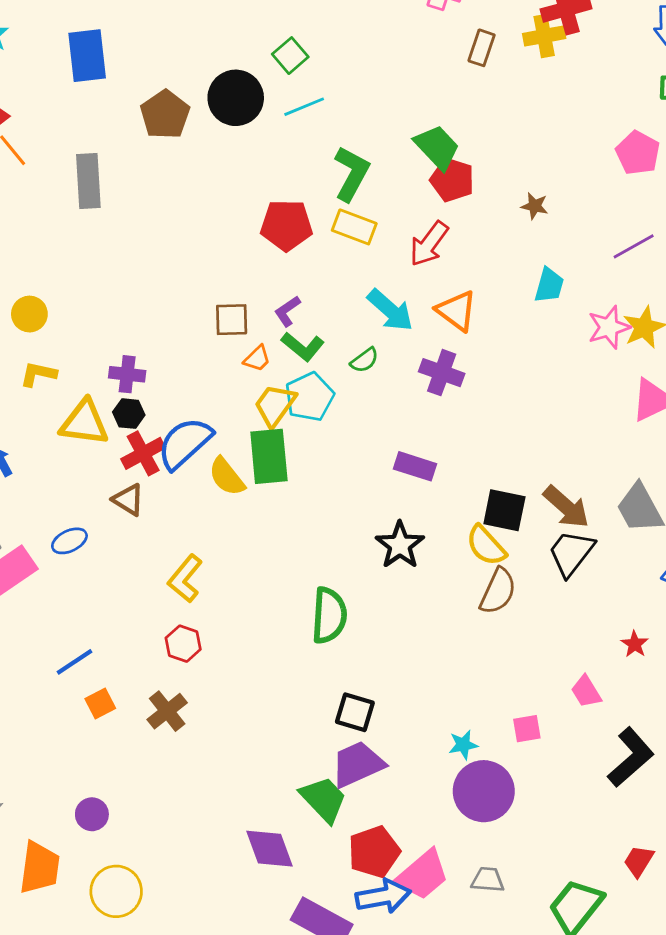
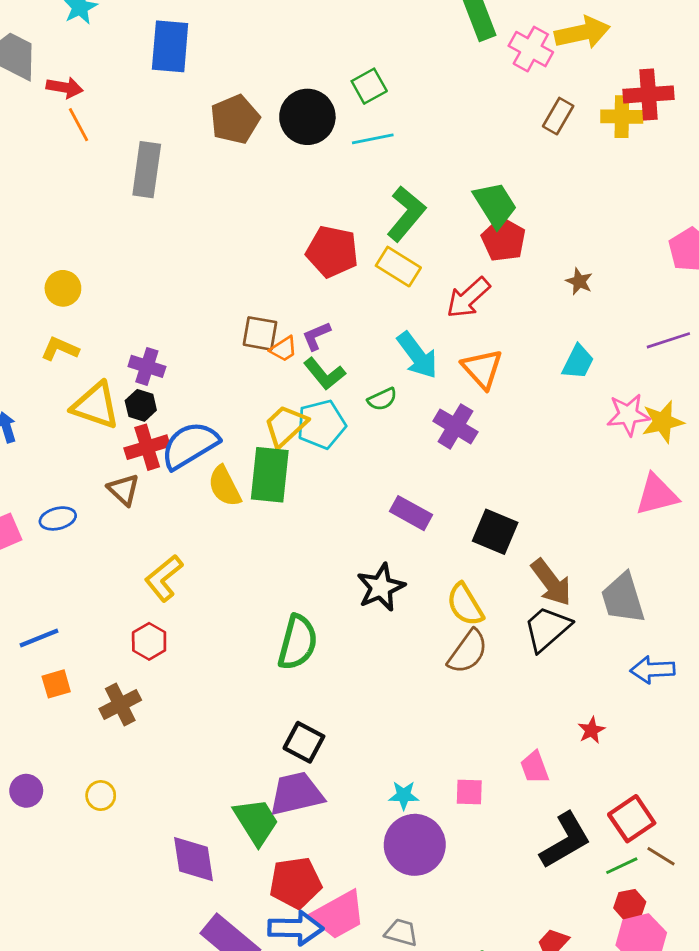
orange trapezoid: (257, 359) -> (284, 349), moved
black square: (504, 510) -> (495, 532), moved
yellow circle: (116, 891) -> (101, 796), moved, size x0.6

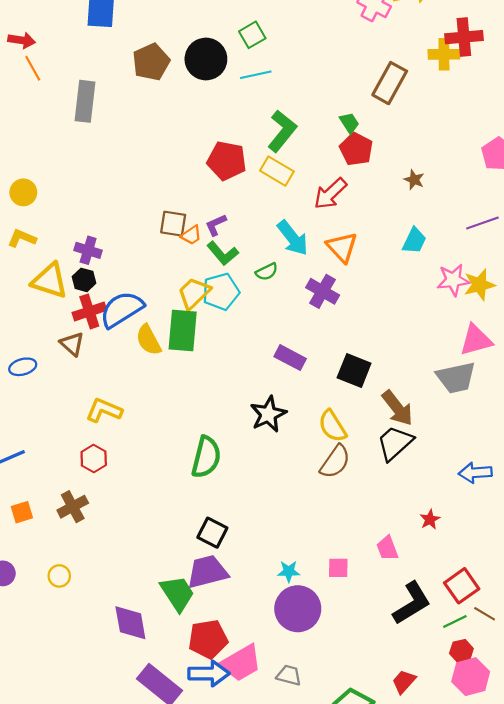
brown rectangle: (558, 116) -> (390, 83), moved, size x1.5
green trapezoid: (495, 205) -> (349, 123), size x0.6
yellow L-shape: (164, 578) -> (104, 410), turned 63
gray trapezoid: (623, 598) -> (456, 378), moved, turned -84
orange square: (56, 684) -> (22, 512), moved

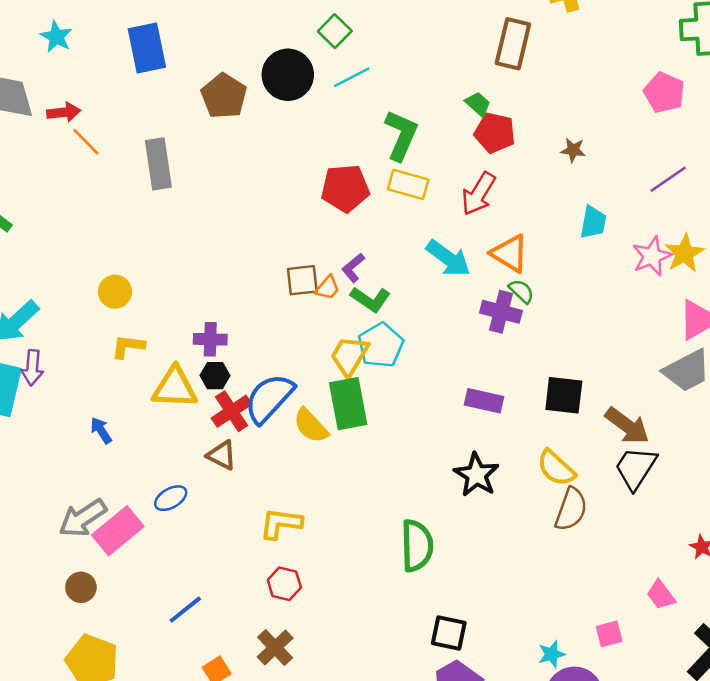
green semicircle: (267, 272) -> (521, 291), moved, turned -95

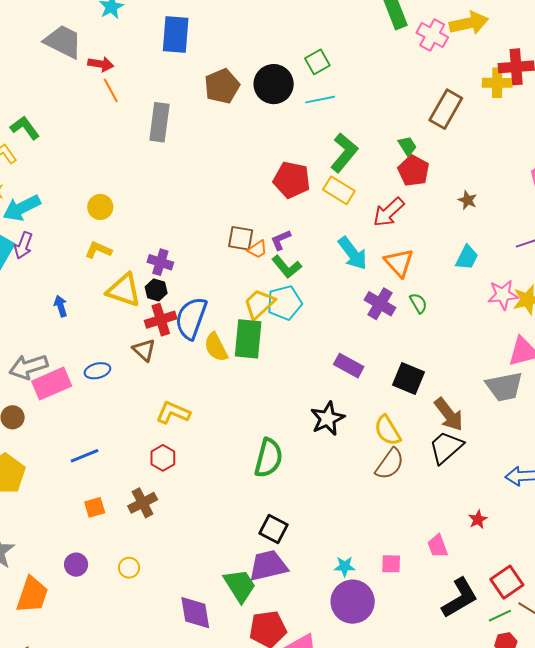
green semicircle: (521, 291) -> (418, 303), moved
blue semicircle: (269, 398) -> (191, 318), turned -39

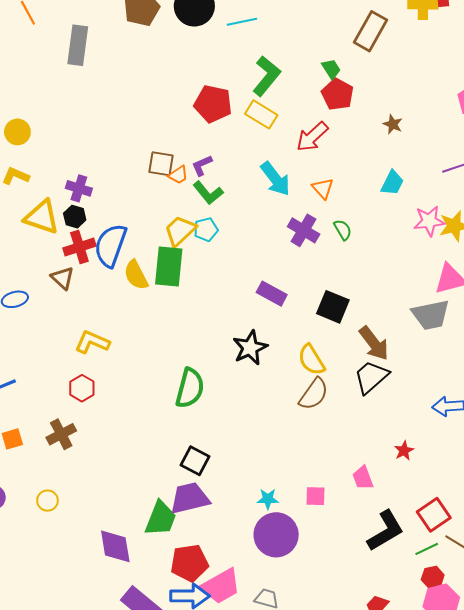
orange triangle: (399, 263) -> (323, 188), size x0.7
cyan pentagon: (284, 303) -> (206, 230), size x0.7
green trapezoid: (240, 586) -> (161, 519), turned 54

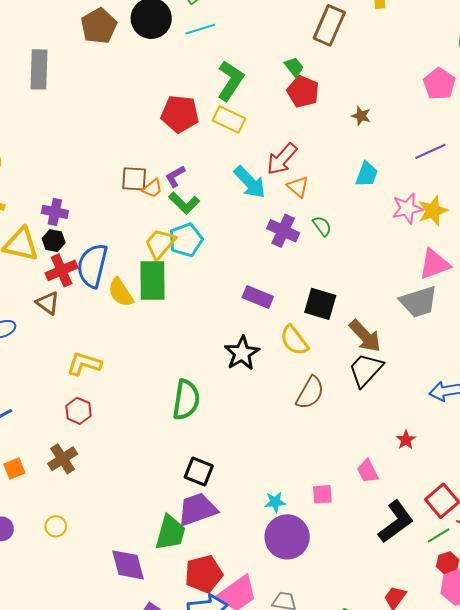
red arrow: (312, 137) -> (282, 159), moved
cyan pentagon: (206, 230) -> (186, 240), size x1.4
yellow semicircle: (311, 360) -> (294, 340), moved

